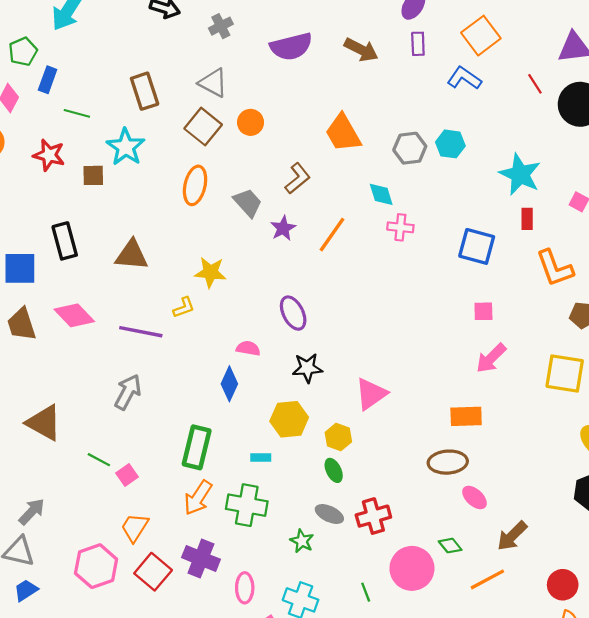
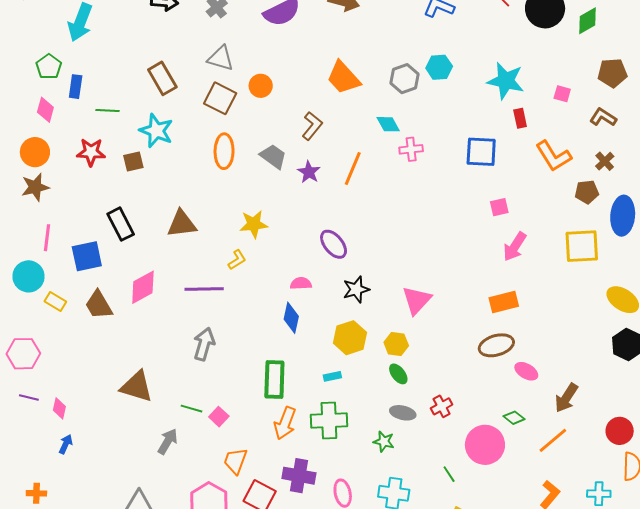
pink diamond: (74, 315) -> (143, 287), turned -63
gray arrow: (32, 512) -> (168, 441), moved
red cross: (373, 516) -> (442, 406), size x0.7

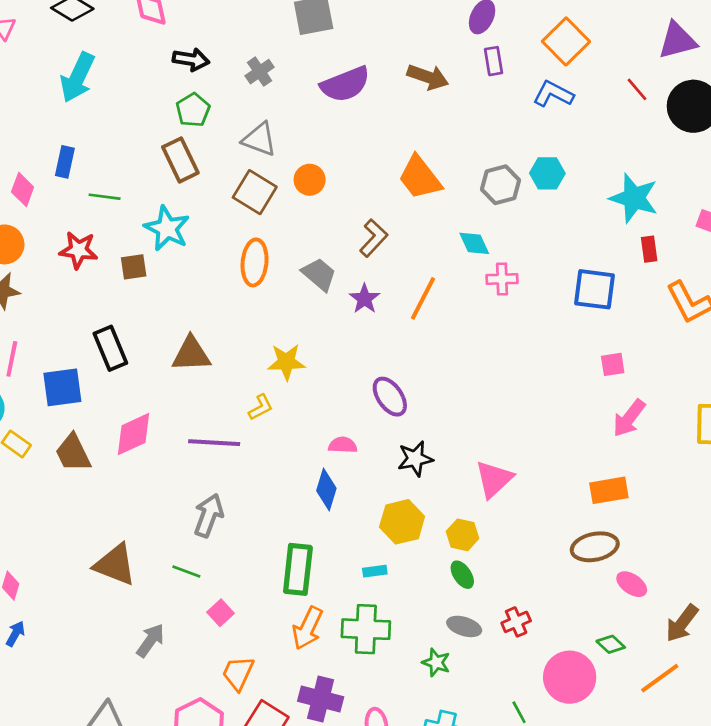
green pentagon: (49, 67) -> (193, 110), moved
green line: (191, 409) -> (186, 572), moved

